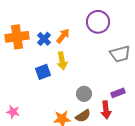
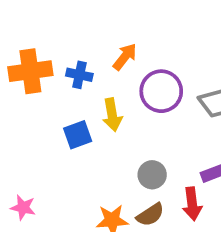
purple circle: (98, 22) -> (161, 91), moved
orange arrow: (63, 36) -> (125, 57), moved
blue cross: (44, 39) -> (79, 75), turned -32

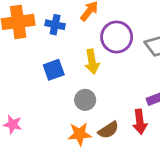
yellow arrow: (112, 115) -> (92, 62), moved
gray circle: (152, 175) -> (85, 100), moved

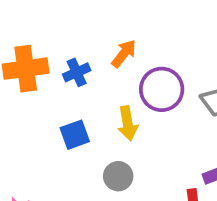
blue cross: (55, 25) -> (77, 72), turned -36

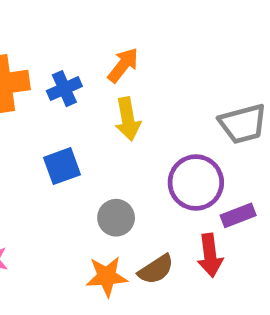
purple circle: (162, 89) -> (196, 183), moved
yellow arrow: (128, 123) -> (128, 119), moved

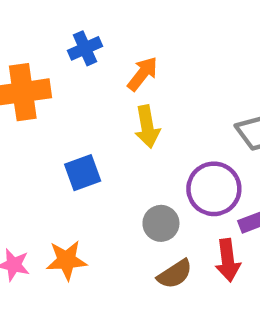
blue cross: (64, 89) -> (85, 48), moved
gray circle: (116, 218) -> (161, 223), moved
orange star: (107, 276) -> (67, 260), moved

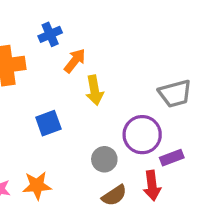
orange arrow: (143, 74) -> (75, 61), moved

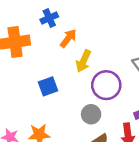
yellow arrow: (94, 90) -> (83, 61), turned 35
purple circle: (142, 135) -> (106, 85), moved

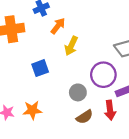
purple circle: (106, 85) -> (103, 75), moved

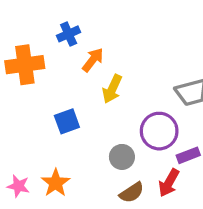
orange star: (32, 110) -> (56, 183), turned -30
red arrow: (110, 110) -> (169, 183), turned 36

